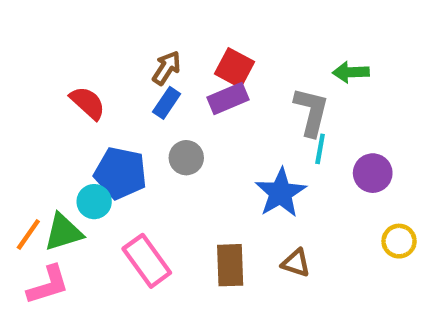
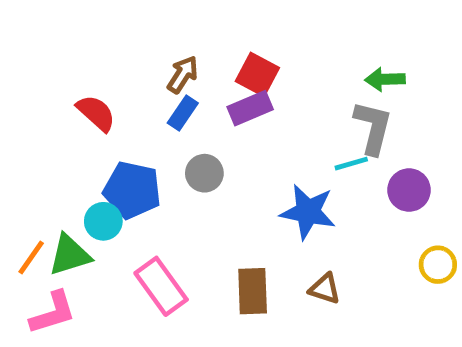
gray L-shape: (311, 112) -> (373, 127), moved
cyan line: (320, 149) -> (351, 164), turned 64
blue star: (281, 193) -> (308, 212), turned -30

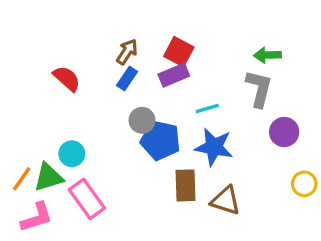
cyan line: (351, 164) -> (207, 109), moved
blue pentagon: (132, 190) -> (160, 140), moved
pink rectangle: (161, 286) -> (87, 199), moved
brown triangle: (325, 289) -> (226, 201), size x1.4
brown rectangle: (253, 291) -> (185, 185), moved

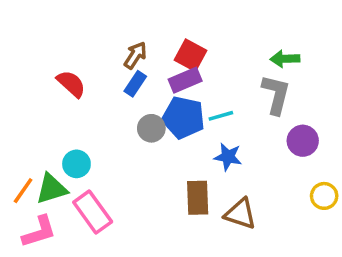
blue pentagon: (160, 140) -> (183, 118), moved
blue star: (214, 147) -> (228, 157), size x0.7

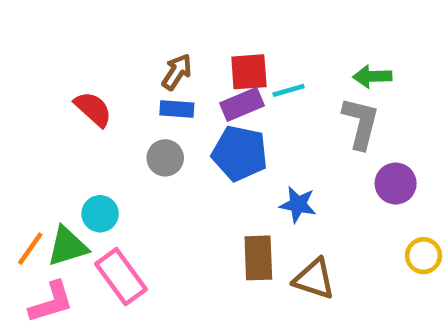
red square: (191, 55) -> (249, 72), turned -32
blue rectangle: (135, 84) -> (177, 109), turned 60
cyan line: (221, 116) -> (289, 90), moved
gray circle: (151, 128) -> (165, 158), moved

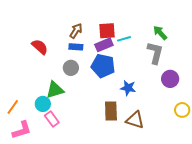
green arrow: (372, 76) -> (160, 33), turned 49
cyan circle: (100, 214) -> (43, 104), moved
green triangle: (67, 246) -> (55, 90), moved
pink rectangle: (121, 277) -> (52, 119), size x0.7

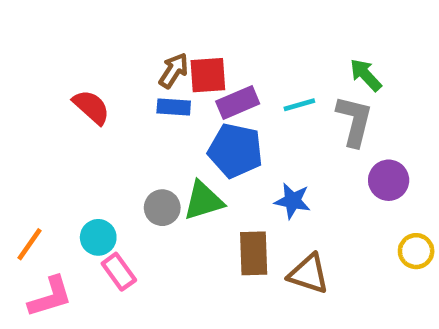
red square: (107, 31) -> (208, 75), moved
cyan line: (124, 39) -> (299, 105), moved
gray circle: (71, 68) -> (162, 208), moved
green triangle: (55, 90) -> (203, 201), moved

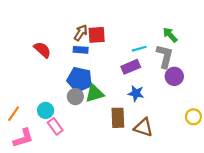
purple rectangle: (238, 102) -> (131, 67), moved
blue pentagon: (235, 150) -> (80, 80), moved
purple circle: (389, 180) -> (174, 76), moved

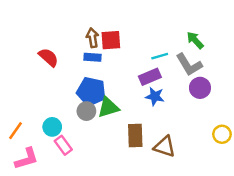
brown arrow: (81, 33) -> (93, 38), turned -42
gray L-shape: (165, 56) -> (189, 65), turned 135
blue star: (136, 93) -> (155, 96), moved

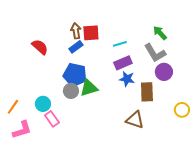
cyan line: (160, 56) -> (120, 44), moved
blue rectangle: (93, 57) -> (76, 47), turned -40
brown rectangle: (135, 135) -> (147, 92), moved

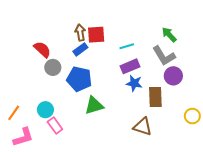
green triangle: (89, 88) -> (94, 105), moved
gray circle: (71, 91) -> (53, 67), moved

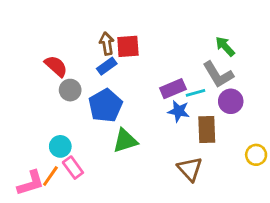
cyan line: (127, 46) -> (196, 93), moved
blue pentagon: (79, 79) -> (105, 106), turned 30
orange line: (14, 113) -> (50, 176), moved
brown triangle: (143, 127) -> (190, 169), turned 30

